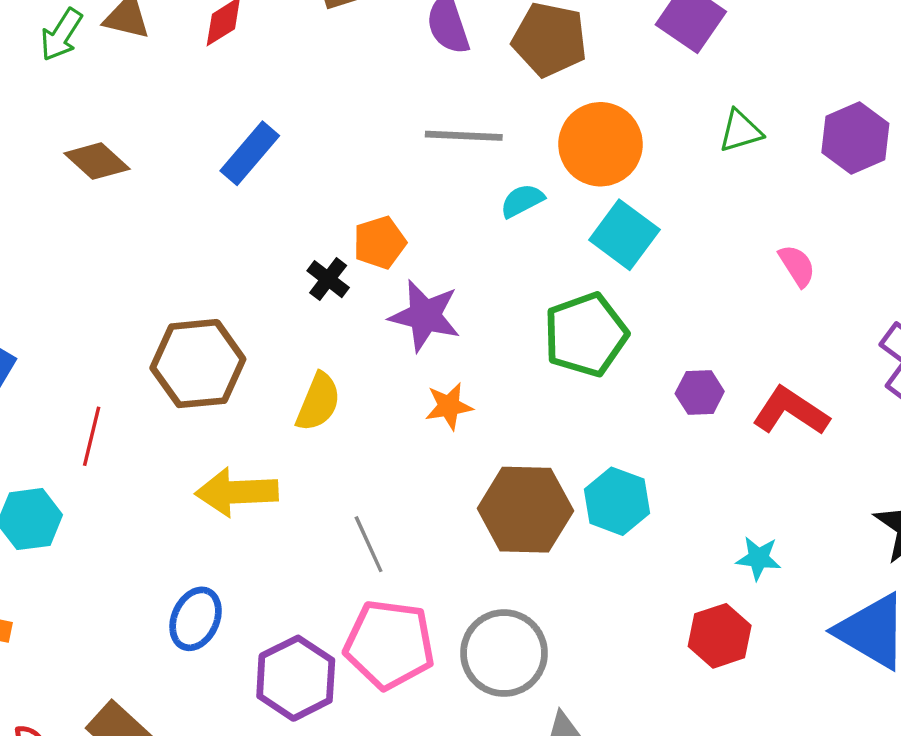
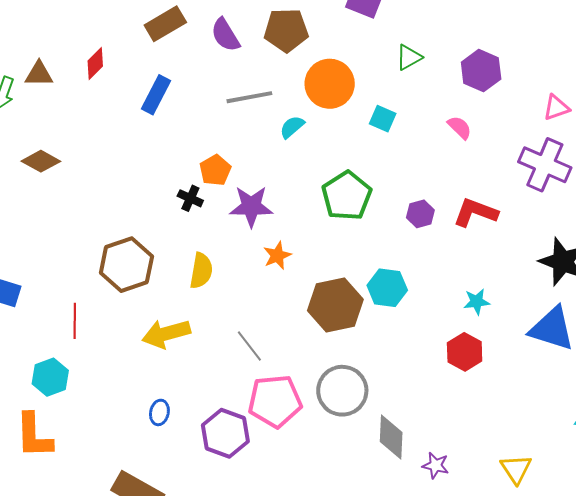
purple hexagon: (855, 138) -> (481, 71), moved
blue rectangle: (250, 153) -> (156, 95), moved
cyan square: (624, 235) -> (383, 119), moved, size x0.7
blue ellipse: (196, 619) -> (159, 412), size x0.7

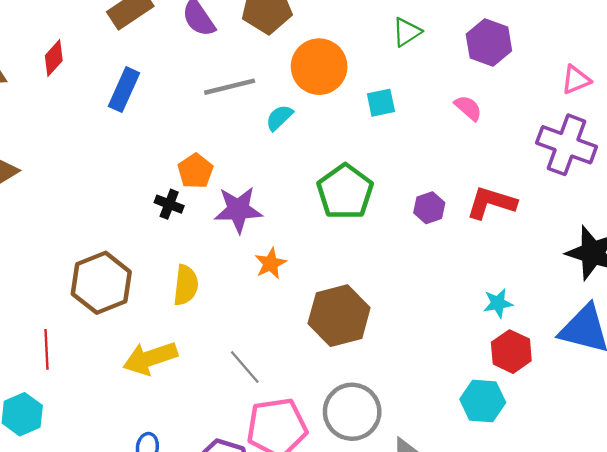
cyan square: (383, 119) -> (381, 103), turned -32
cyan hexagon: (387, 288) -> (483, 401), moved
red hexagon: (465, 352) -> (511, 352), moved

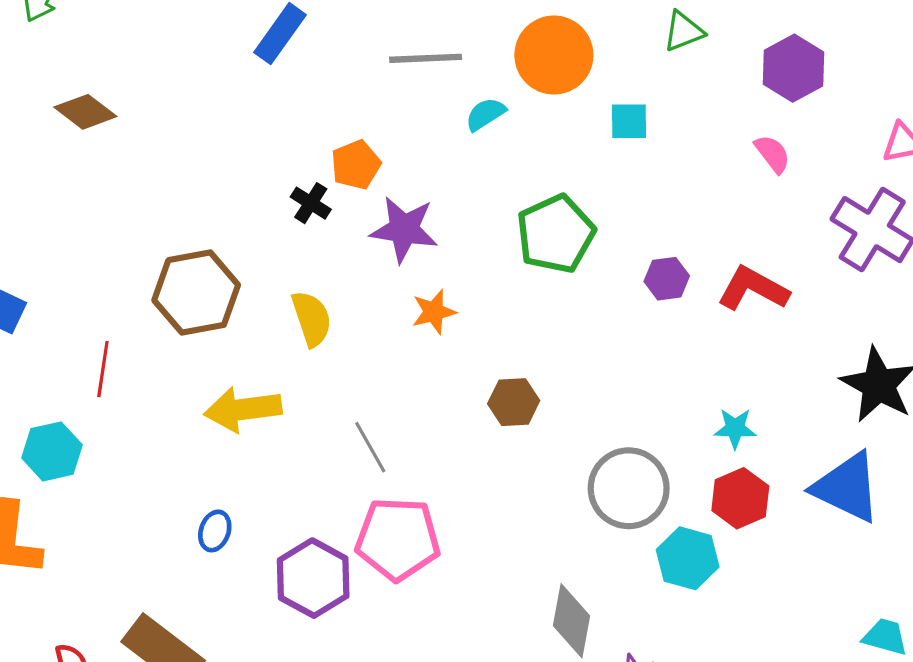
pink semicircle: (468, 108) -> (772, 154), moved
yellow semicircle: (186, 285) -> (312, 319), turned -36
brown hexagon: (339, 316) -> (514, 402), size x0.6
gray circle: (352, 412) -> (629, 488), moved

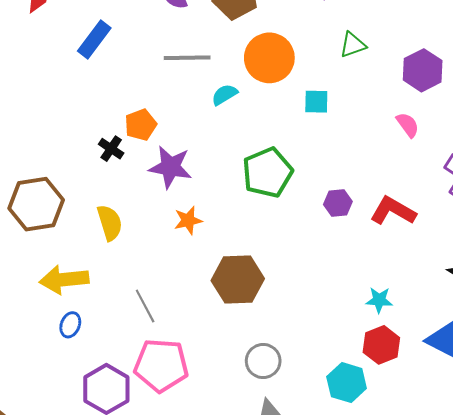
brown hexagon: (514, 402) -> (238, 280), size x1.6
gray circle: (629, 488) -> (263, 361), moved, size x0.7
blue ellipse: (215, 531) -> (70, 325), moved

